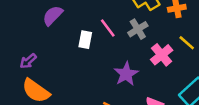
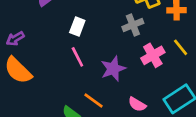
pink line: (108, 28) -> (77, 57), moved

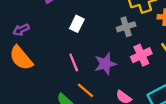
pink line: (77, 57) -> (74, 62), moved

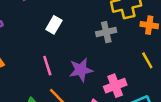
pink cross: (141, 55) -> (115, 86), moved

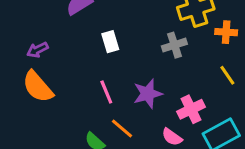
white rectangle: (54, 25) -> (110, 42), turned -42

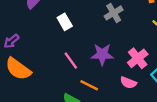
purple star: (148, 94) -> (102, 54), turned 30

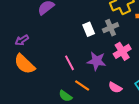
white rectangle: (65, 22) -> (89, 29), moved
pink cross: (138, 58) -> (122, 51), moved

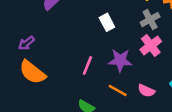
gray cross: (111, 28) -> (150, 20), moved
pink line: (70, 63) -> (87, 66), turned 56
orange line: (82, 85) -> (118, 90), moved

